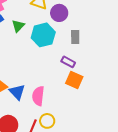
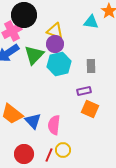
purple circle: (59, 13) -> (55, 44), moved
green triangle: (18, 26) -> (34, 55), size x1.5
purple rectangle: (68, 62) -> (84, 91), turned -40

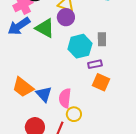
green triangle: (34, 55) -> (45, 28), turned -45
cyan hexagon: (59, 64) -> (80, 46), moved
yellow circle: (63, 150) -> (74, 114), moved

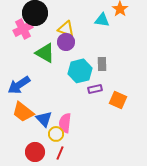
blue arrow: (19, 26) -> (19, 85), moved
orange square: (101, 82) -> (118, 100), moved
yellow circle: (74, 114) -> (56, 134), moved

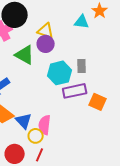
purple rectangle: (95, 89) -> (75, 91), size x1.6

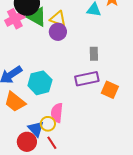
green triangle: (25, 55) -> (37, 17), moved
cyan hexagon: (60, 73) -> (40, 83), moved
blue triangle: (24, 121) -> (36, 129), moved
red line: (40, 155) -> (52, 143), turned -56

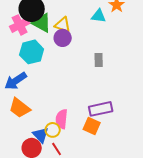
purple rectangle: (87, 79) -> (101, 109), moved
cyan hexagon: (40, 83) -> (32, 52), moved
orange square: (110, 90) -> (92, 126), moved

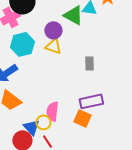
green triangle: (42, 23) -> (73, 15), moved
yellow triangle: (63, 25) -> (53, 46), moved
gray rectangle: (99, 60) -> (89, 63), moved

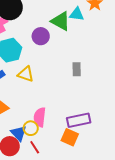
yellow triangle: (53, 46) -> (26, 74), moved
purple rectangle: (91, 101) -> (79, 120), moved
orange square: (82, 118) -> (70, 137), moved

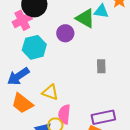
yellow triangle: (26, 74) -> (50, 92), moved

